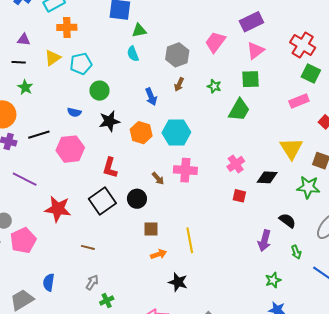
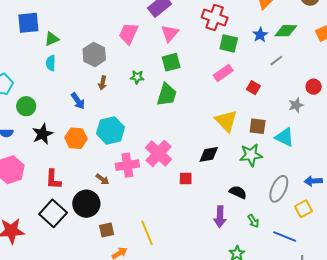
cyan semicircle: (133, 54) -> (51, 63), turned 35
pink cross: (236, 164) -> (159, 154), moved, size x1.5
black circle: (137, 199) -> (86, 204), size x1.4

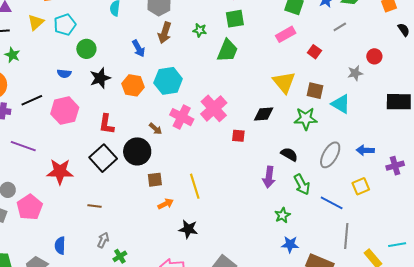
brown arrow: (103, 83) -> (165, 33), size x1.5
pink cross: (127, 165) -> (182, 117), turned 30
yellow square: (304, 209) -> (361, 186), moved
green arrow: (253, 221) -> (302, 185), size x1.5

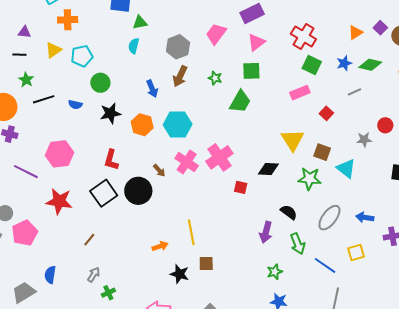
black line: (32, 100) -> (44, 99), moved
pink hexagon: (65, 111) -> (60, 154), moved
brown square: (155, 180) -> (206, 264), moved
brown line: (95, 206) -> (89, 240), turned -64

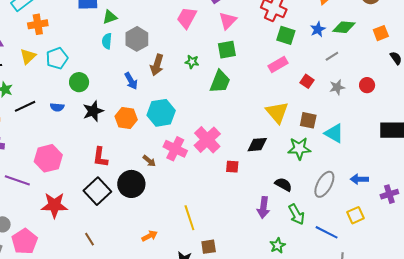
gray hexagon: (178, 47) -> (137, 39), moved
gray star: (364, 140) -> (337, 87), moved
brown line: (89, 240) -> (90, 239), turned -64
orange arrow: (160, 246) -> (150, 236), moved

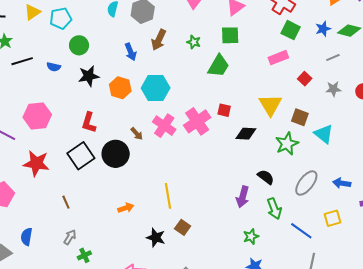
green star: (299, 148) -> (287, 144), turned -30
red square: (232, 167) -> (224, 110), moved
brown square: (209, 247) -> (183, 227), turned 35

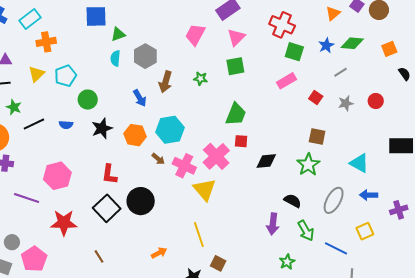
green trapezoid: (218, 66) -> (236, 114), moved
yellow triangle: (270, 105) -> (204, 189), moved
brown arrow: (137, 134) -> (158, 159), moved
cyan triangle: (324, 134) -> (359, 163), moved

